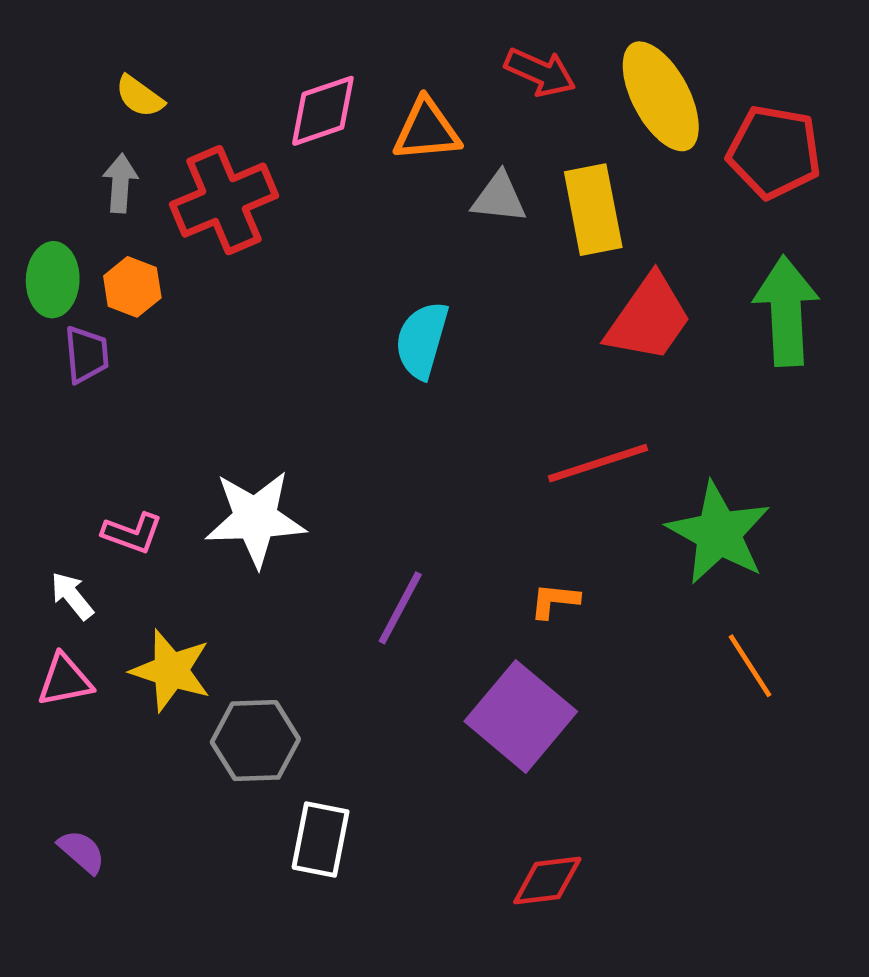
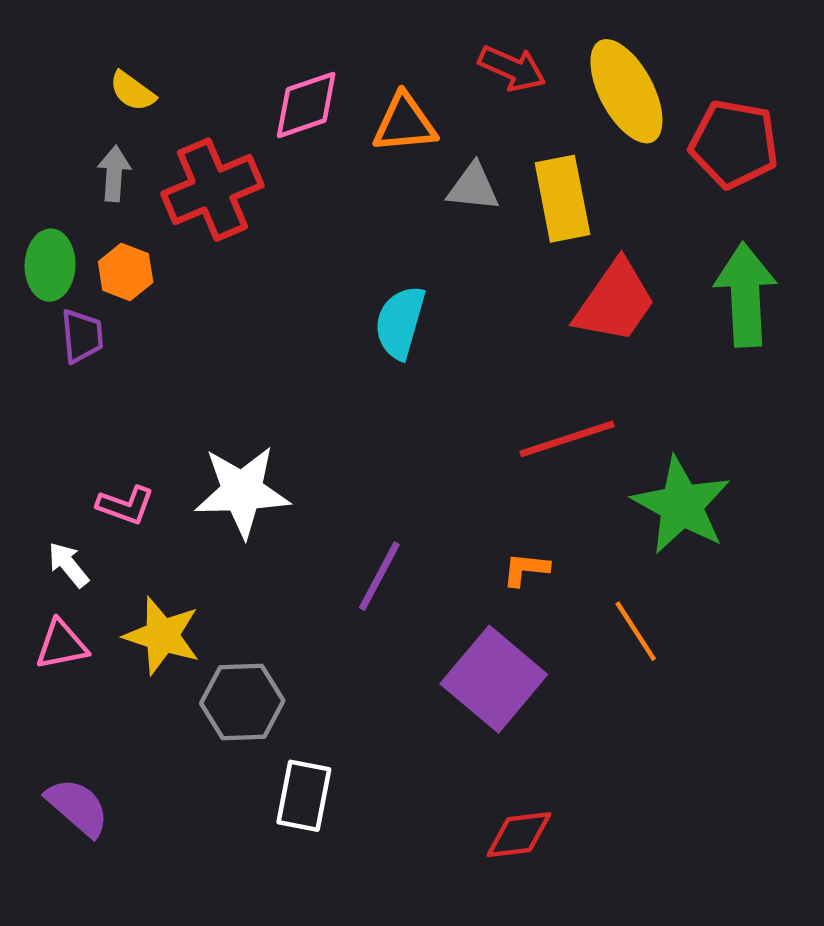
orange line: (750, 666) -> (636, 631), moved
purple semicircle: (82, 852) -> (77, 807), size x1.4

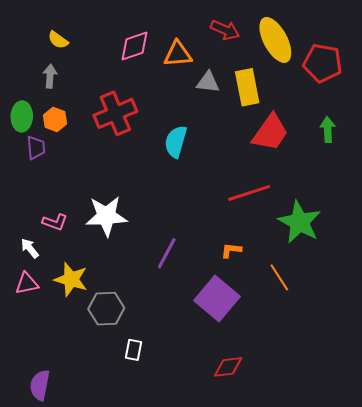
red cross: (212, 190) -> (115, 113), moved
green arrow: (745, 295) -> (328, 130), size x0.6
white rectangle: (304, 796) -> (133, 350), size x0.7
purple semicircle: (77, 807) -> (40, 385), moved, turned -120

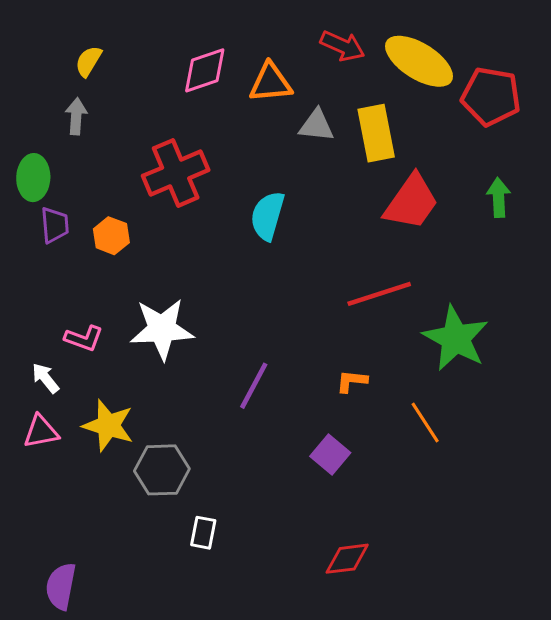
yellow semicircle: (58, 40) -> (88, 61), turned 85
yellow ellipse: (275, 40) -> (419, 61), turned -30
orange hexagon: (55, 119) -> (111, 236), moved
purple square: (217, 299) -> (330, 455), size x0.6

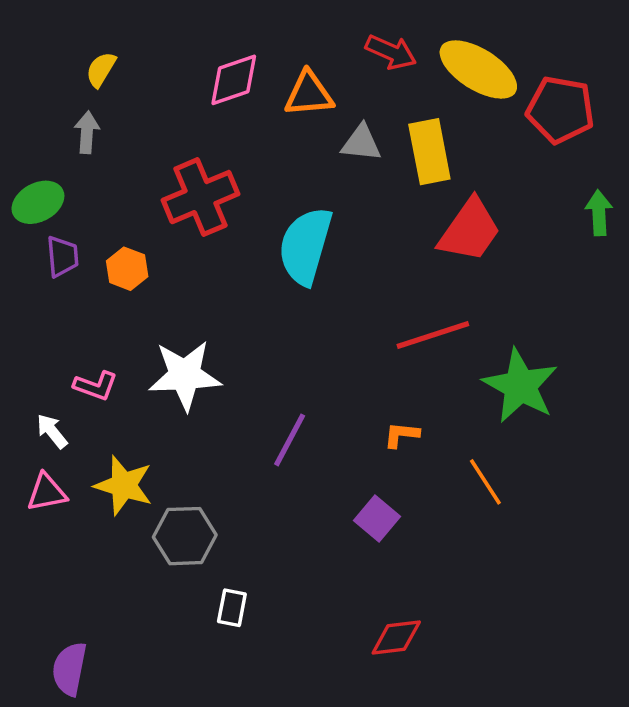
green ellipse: (33, 178) -> (38, 202), turned 60
green arrow: (499, 197) -> (599, 213), moved
cyan semicircle: (267, 216) -> (305, 246), size x1.4

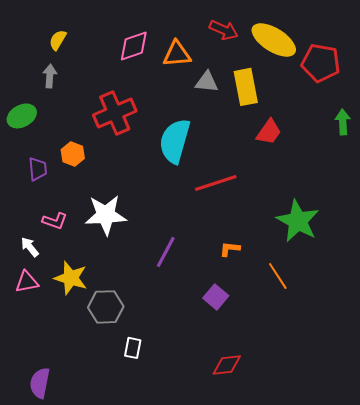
red trapezoid: (470, 230) -> (269, 132), size x0.7
purple trapezoid: (62, 256) -> (38, 169), moved
red line: (433, 335) -> (216, 183), moved

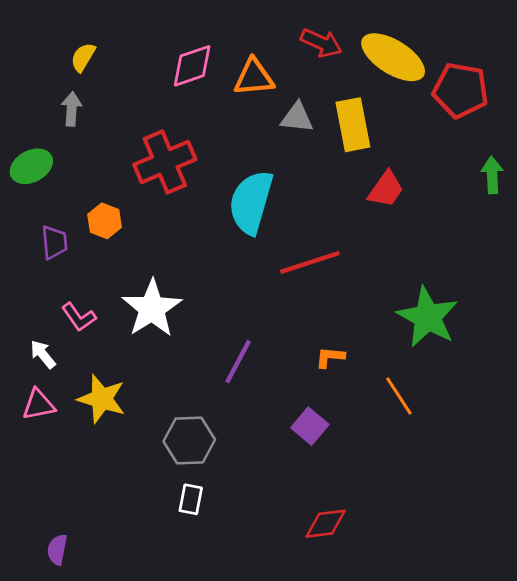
white star: (106, 215) -> (152, 308), turned -30
pink L-shape: (55, 221) -> (79, 317), turned 35
gray hexagon: (106, 307) -> (189, 440), moved
purple semicircle: (40, 383) -> (57, 550), size x0.7

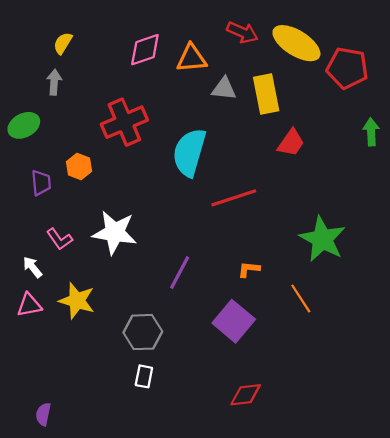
white star: (152, 308) -> (115, 232), turned -30
purple square: (310, 426) -> (234, 321), size x1.5

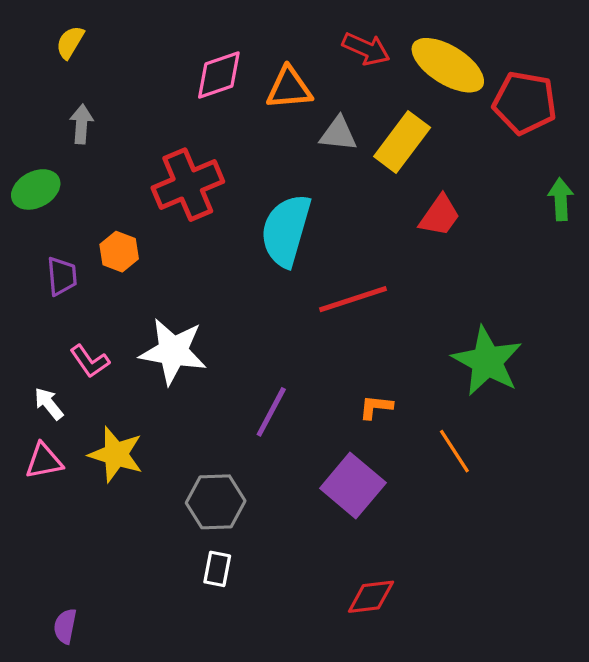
yellow semicircle: (63, 43) -> (70, 42), moved
yellow rectangle: (266, 94) -> (402, 142), turned 48

